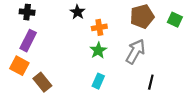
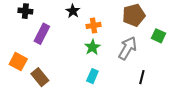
green square: (175, 20) -> (159, 36), moved
purple rectangle: (28, 41) -> (42, 34), moved

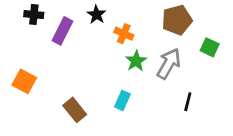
orange cross: (93, 25) -> (124, 34), turned 32
purple rectangle: (42, 34) -> (62, 31), moved
green star: (92, 47) -> (136, 61), moved
brown rectangle: (40, 77) -> (75, 110), moved

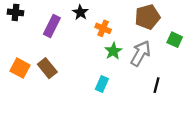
black cross: (34, 15) -> (16, 12), moved
brown rectangle: (75, 110) -> (47, 68), moved

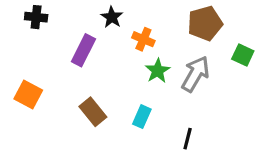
black cross: (16, 12) -> (36, 17), moved
purple rectangle: (52, 26) -> (83, 50), moved
brown rectangle: (47, 68) -> (93, 112), moved
black line: (156, 85) -> (188, 139), moved

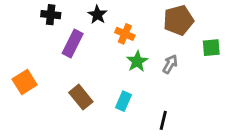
black cross: (36, 17) -> (51, 15), moved
green square: (243, 55) -> (211, 48), turned -30
gray arrow: (195, 74) -> (170, 64), size x0.6
orange square: (28, 94) -> (25, 82), turned 30

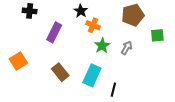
black cross: (51, 15) -> (30, 11), moved
black star: (97, 15) -> (81, 11), moved
cyan rectangle: (123, 101) -> (92, 75), size x1.5
black line: (163, 120) -> (113, 90), moved

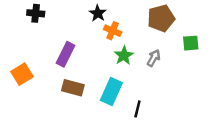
purple rectangle: (54, 32) -> (65, 54), moved
brown rectangle: (60, 72) -> (73, 88), turned -36

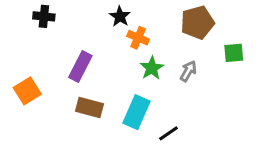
black line: (137, 109) -> (168, 133), turned 42

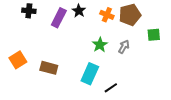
orange cross: (138, 38) -> (107, 15), moved
purple rectangle: (80, 67) -> (59, 18), moved
brown rectangle: (89, 108) -> (49, 68), moved

